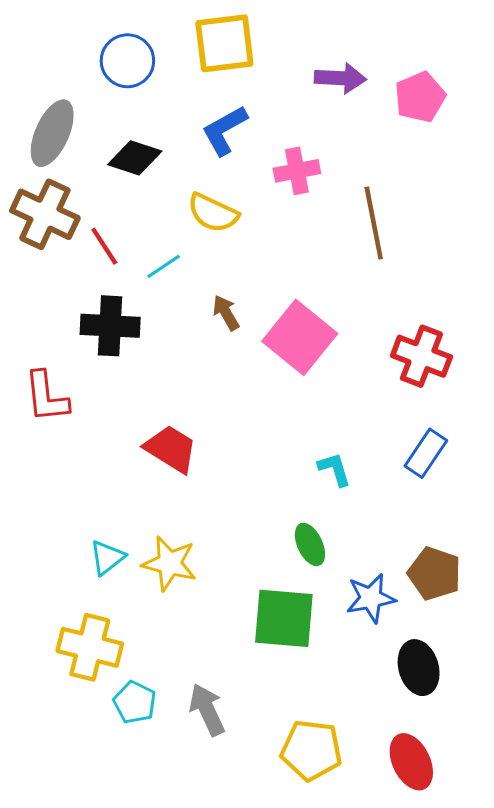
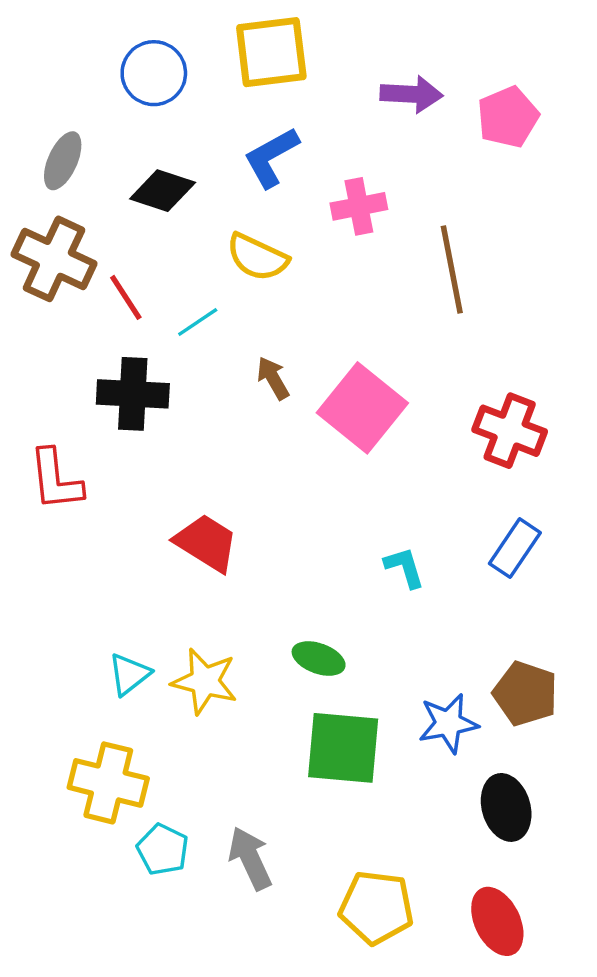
gray ellipse: (52, 133) -> (63, 161), size x0.7
green ellipse: (310, 544) -> (319, 659), moved, turned -45

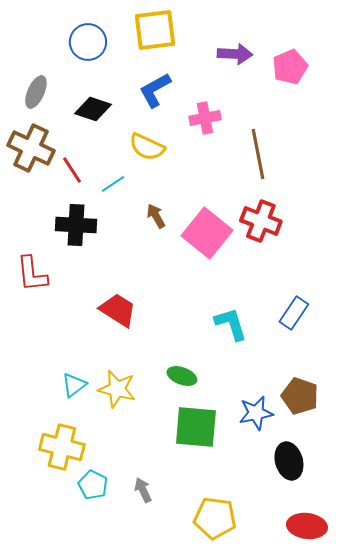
red cross: (510, 431) -> (261, 221), moved
cyan L-shape: (404, 567) -> (231, 324), size x1.4
gray arrow: (250, 858) -> (143, 490), size x0.7
red ellipse: (497, 921) -> (307, 526), moved, turned -57

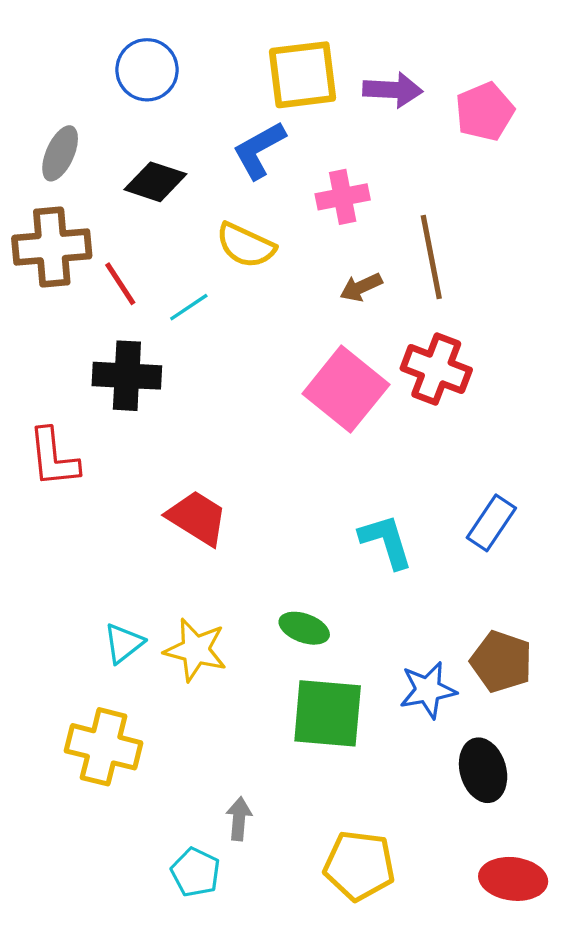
yellow square: (155, 30) -> (302, 75), moved
brown cross: (31, 148) -> (52, 247), turned -30
brown arrow: (156, 216) -> (361, 287), moved, turned -85
cyan pentagon: (93, 485) -> (195, 872), moved
gray arrow: (143, 490) -> (239, 819), turned 30

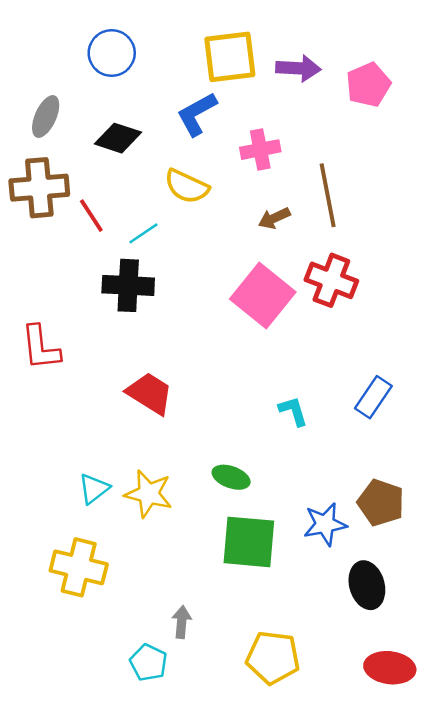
black cross: (127, 376) -> (128, 285), moved
cyan L-shape: (386, 541) -> (293, 411), size x0.7

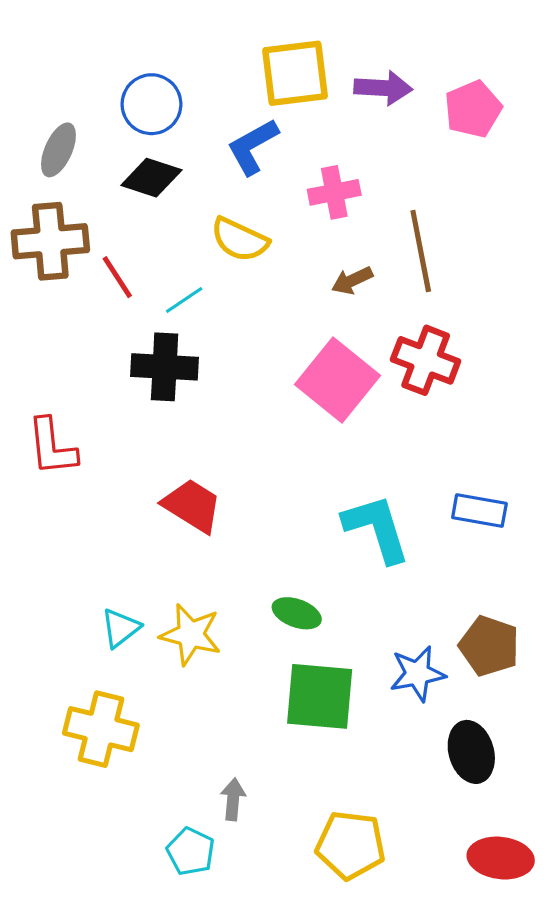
blue circle: (112, 53) -> (151, 104), moved
blue rectangle: (373, 397) -> (479, 510), turned 66
cyan L-shape: (293, 411) -> (377, 528), size x1.8

